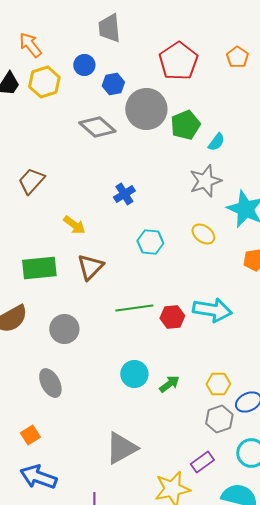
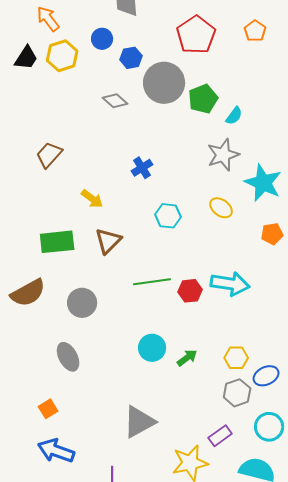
gray diamond: (97, 127) -> (115, 101), size x0.7

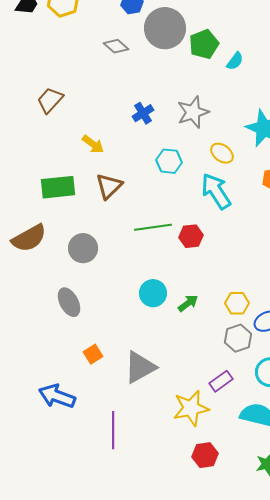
gray star: (223, 155) -> (193, 112), moved
cyan arrow: (230, 284) -> (216, 191), moved, turned -132
orange square: (48, 409) -> (93, 354), moved

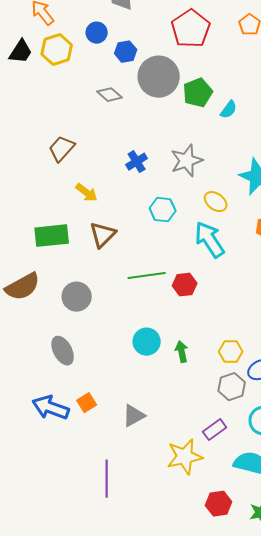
brown trapezoid: (50, 100) -> (62, 149), moved
green arrow: (188, 303) -> (182, 352), turned -65
gray triangle: (140, 367) -> (134, 416), size x0.7
blue arrow: (57, 396) -> (51, 408), moved
red hexagon: (205, 455) -> (219, 504), moved

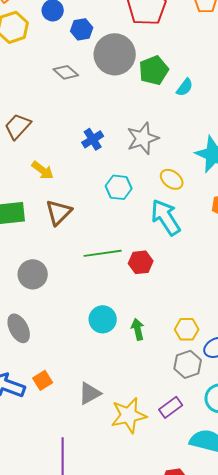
yellow star: (185, 457) -> (129, 415), moved

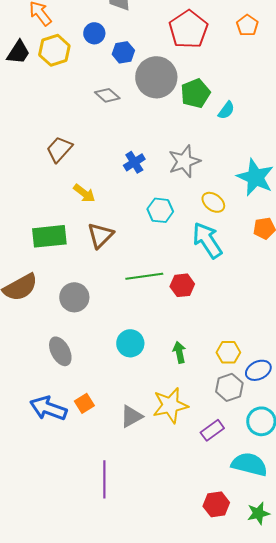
cyan circle: (103, 319) -> (130, 343), moved
yellow star: (129, 415) -> (170, 405), moved

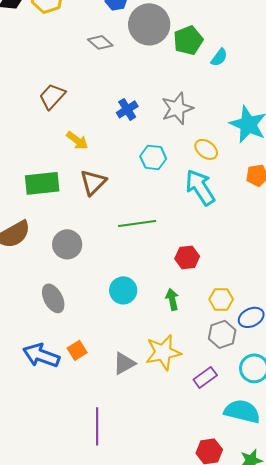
red hexagon: (182, 285) -> (187, 257), moved

